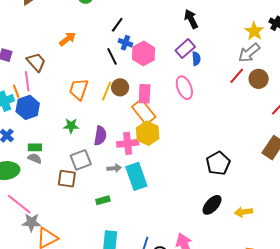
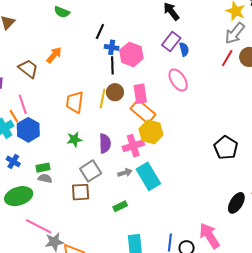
black line: (112, 56) -> (112, 65), moved, turned 36
brown trapezoid: (36, 62) -> (28, 69), moved
black ellipse: (212, 205) -> (236, 203), moved

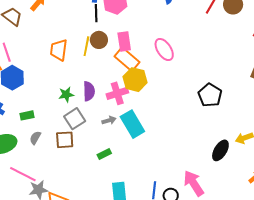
pink ellipse: (178, 80) -> (164, 50), moved
green star: (74, 139) -> (66, 94), moved
gray semicircle: (45, 178) -> (35, 138), moved, turned -72

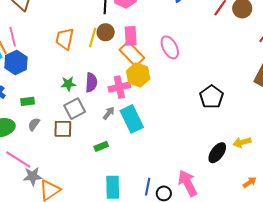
gray arrow: (109, 120) -> (109, 113), turned -40

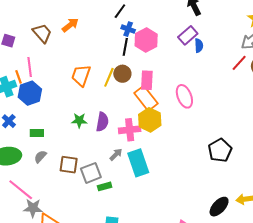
gray square: (75, 109) -> (91, 173), moved

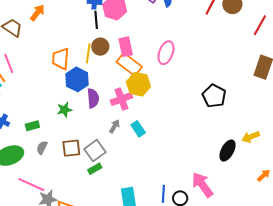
blue hexagon: (30, 93) -> (77, 79), moved
pink ellipse: (184, 96) -> (166, 53), turned 55
green star: (79, 120) -> (64, 110), moved
cyan rectangle: (138, 163) -> (138, 129), size x0.6
green rectangle: (105, 186) -> (95, 169), moved

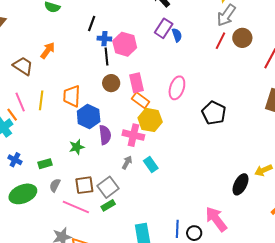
yellow line: (88, 53) -> (41, 100), moved
orange rectangle: (129, 64) -> (141, 100), size x0.7
black pentagon: (214, 96) -> (214, 113), moved
pink cross: (121, 99) -> (133, 135), turned 35
pink line: (31, 185) -> (76, 207), moved

